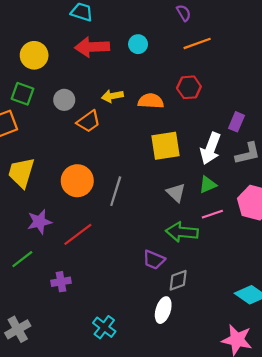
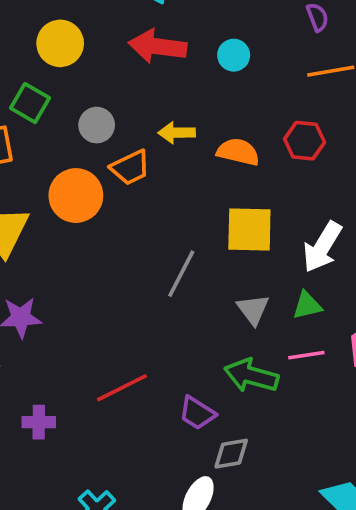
orange circle: (77, 181) -> (76, 196), moved
gray line: (116, 191) -> (181, 274), moved
red line: (78, 234) -> (122, 388), moved

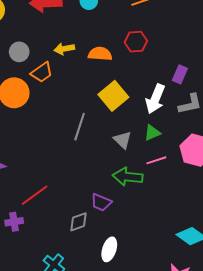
yellow square: (249, 229) -> (113, 96), turned -32
red line: (122, 388) -> (35, 195), moved
gray diamond: (231, 454) -> (79, 222), moved

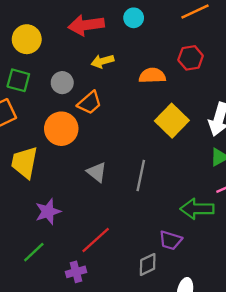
yellow arrow: (64, 49) -> (103, 61), moved
gray line: (80, 127) -> (141, 176), moved
gray triangle: (123, 140) -> (97, 172), moved

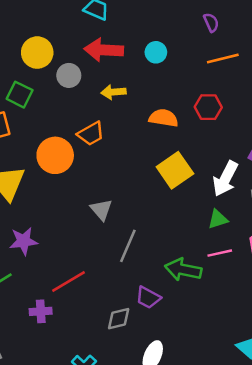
gray circle: (62, 83) -> (69, 75), moved
gray triangle: (97, 172) -> (101, 210), moved
gray line: (141, 176) -> (128, 246), moved

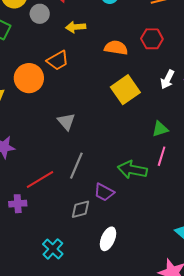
white arrow: (225, 179) -> (167, 79), moved, size x0.7
gray line: (128, 246) -> (76, 166), moved
pink line: (220, 253) -> (162, 156), turned -60

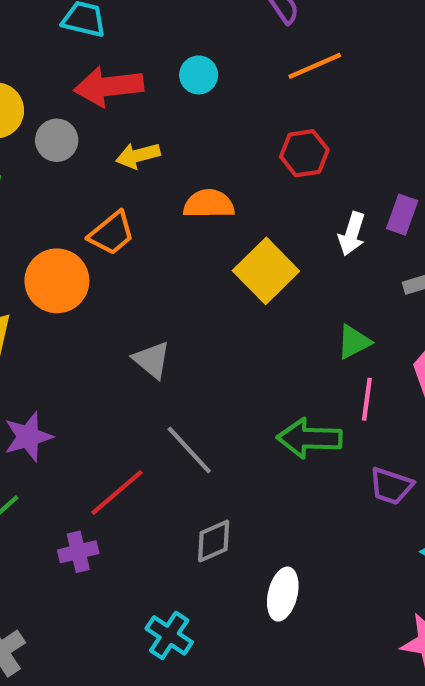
orange semicircle: (116, 48) -> (209, 204), moved
gray line: (76, 166) -> (189, 450), turned -56
purple trapezoid: (104, 192) -> (391, 486), moved

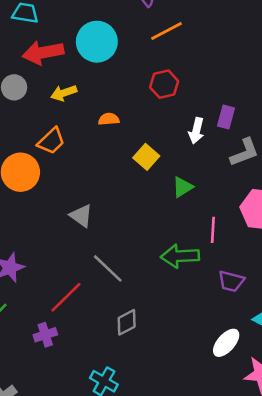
cyan circle: (199, 75) -> (97, 42), size x1.8
orange semicircle: (209, 204) -> (109, 119), size x0.7
yellow square: (266, 271) -> (146, 157), size x0.7
green triangle: (354, 342) -> (182, 187), moved
white ellipse: (283, 594) -> (226, 343), moved, turned 32

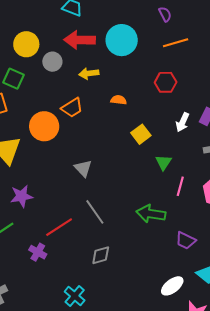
green triangle: (182, 187) -> (163, 162), turned -36
pink line: (213, 230) -> (180, 186), moved
purple cross: (45, 335) -> (38, 252), turned 36

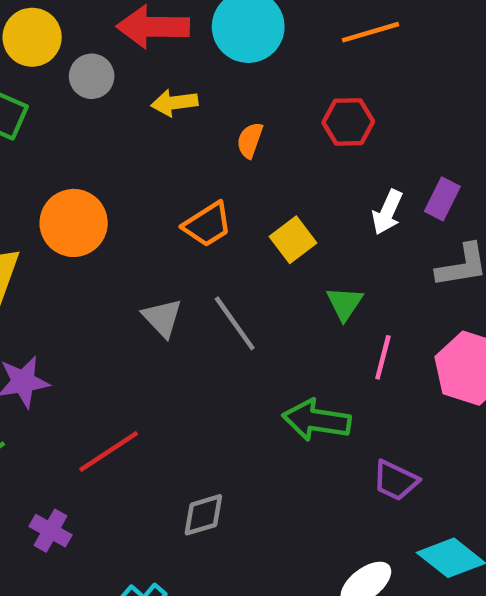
orange semicircle: (119, 100) -> (250, 140), moved, turned -77
orange trapezoid: (72, 108) -> (207, 225), moved
gray line: (95, 212) -> (235, 323), moved
purple cross: (38, 252) -> (51, 531), moved

